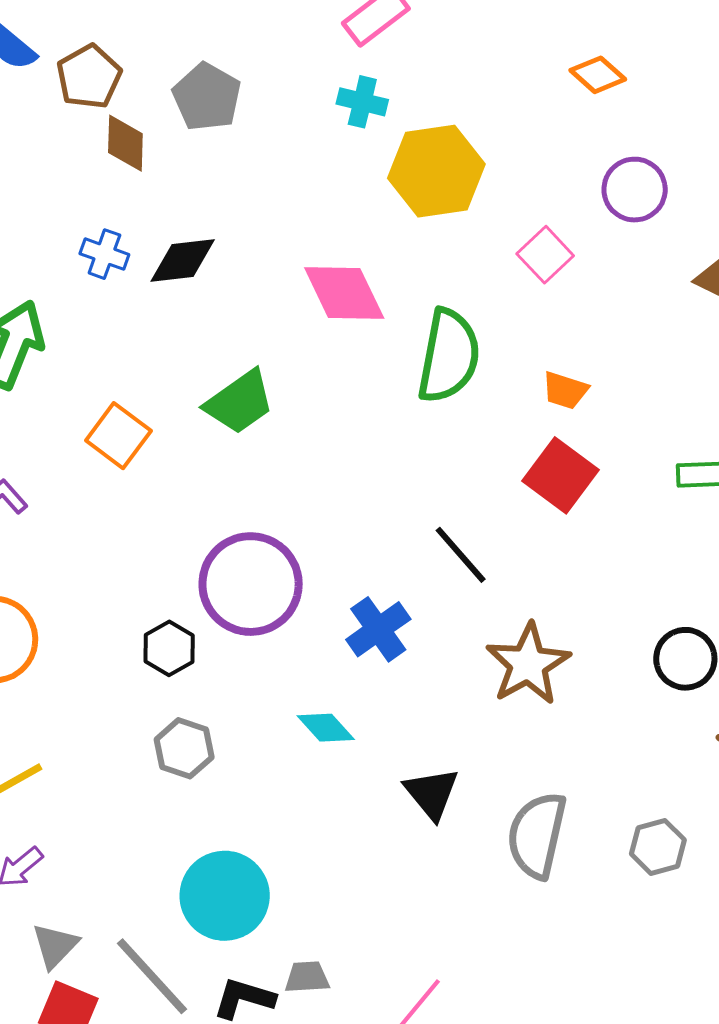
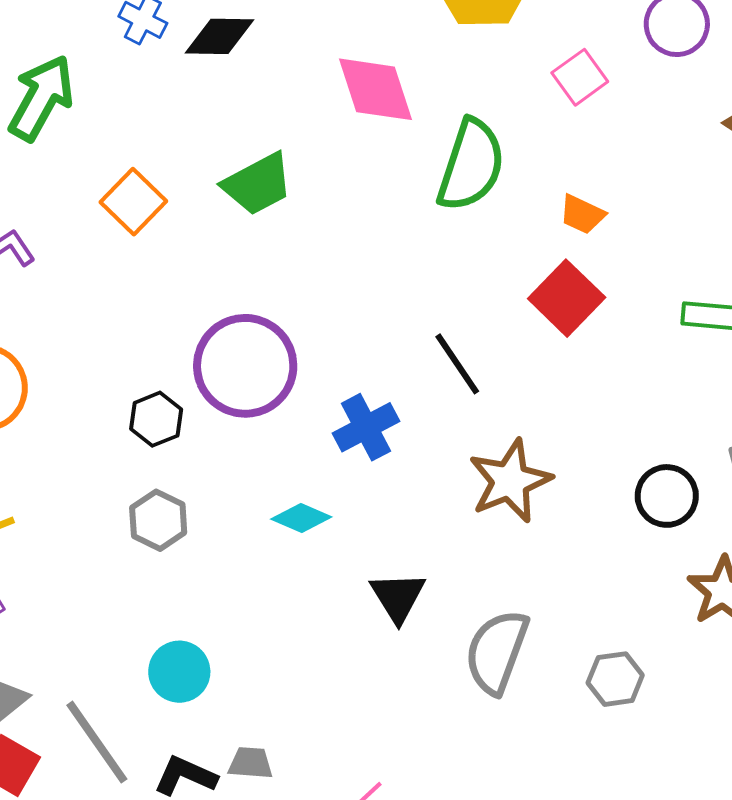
cyan diamond: (326, 728) -> (301, 518), turned -32
cyan circle: (225, 896) -> (179, 672), size x0.7

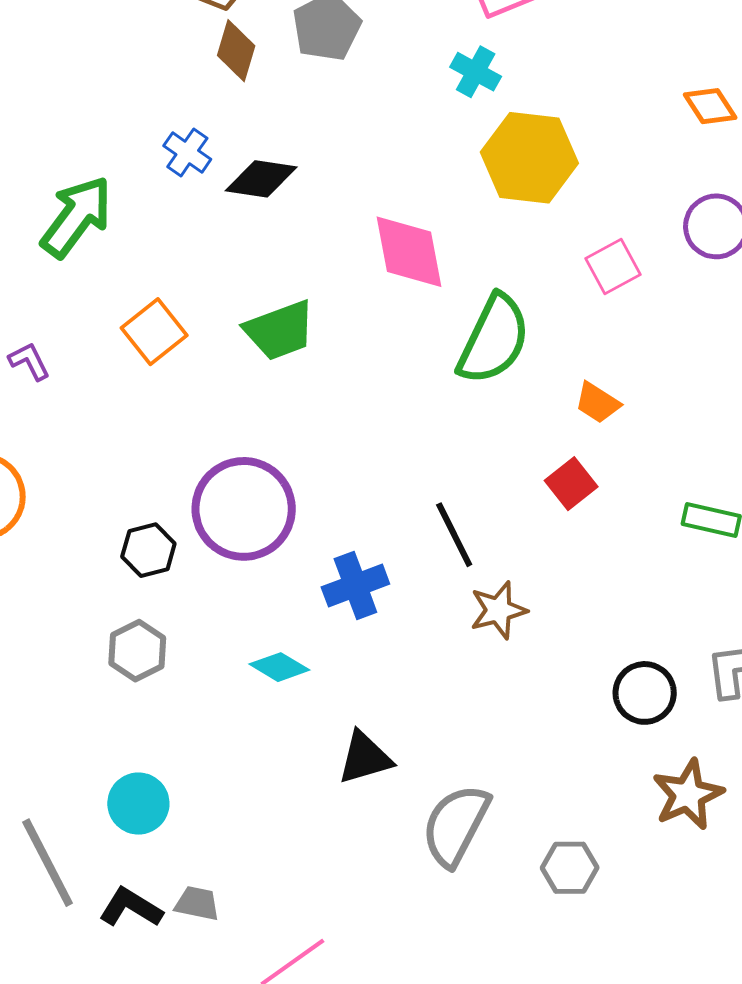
red square: (567, 298) -> (571, 484), size x0.7
brown star: (510, 481) -> (498, 610), moved, size x0.7
black triangle: (398, 597) -> (365, 758), turned 38

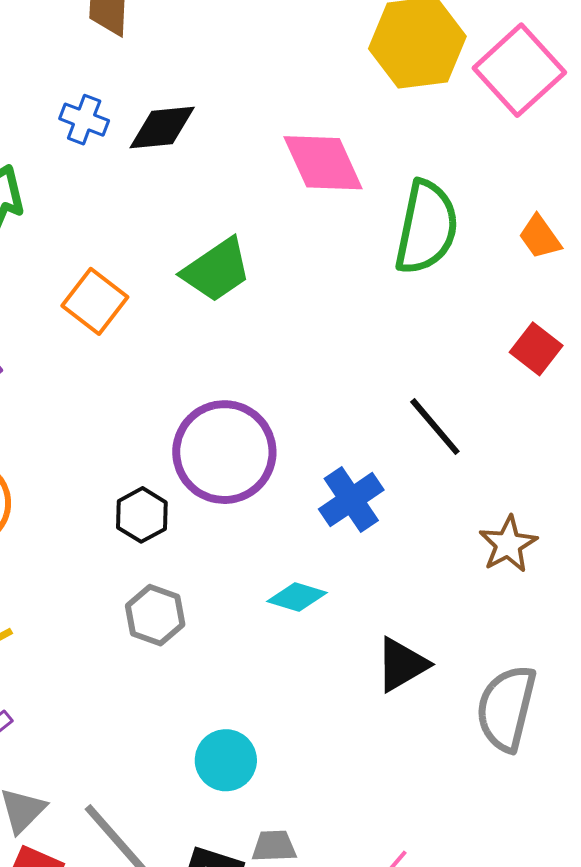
pink square: (613, 266) -> (519, 70), moved, size x1.6
orange trapezoid: (598, 403) -> (540, 237), moved, turned 36
brown star: (498, 610) -> (508, 544), moved
cyan circle: (138, 804) -> (226, 760), moved

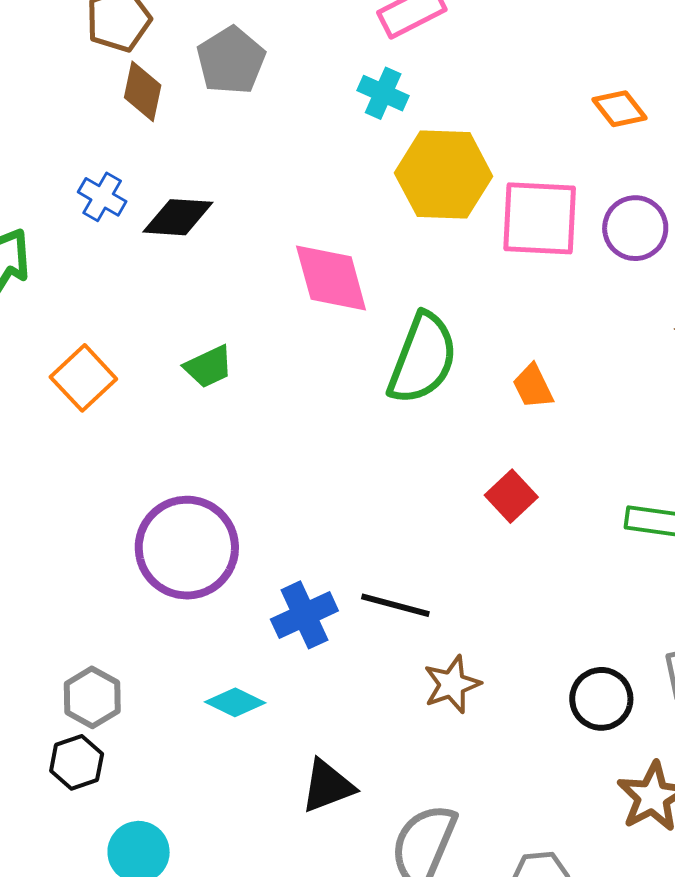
pink square: (519, 70) -> (540, 218), turned 36
green trapezoid: (217, 270) -> (209, 367), size x0.7
black line: (435, 427) -> (395, 605), moved, turned -44
black hexagon: (142, 515) -> (77, 762), moved

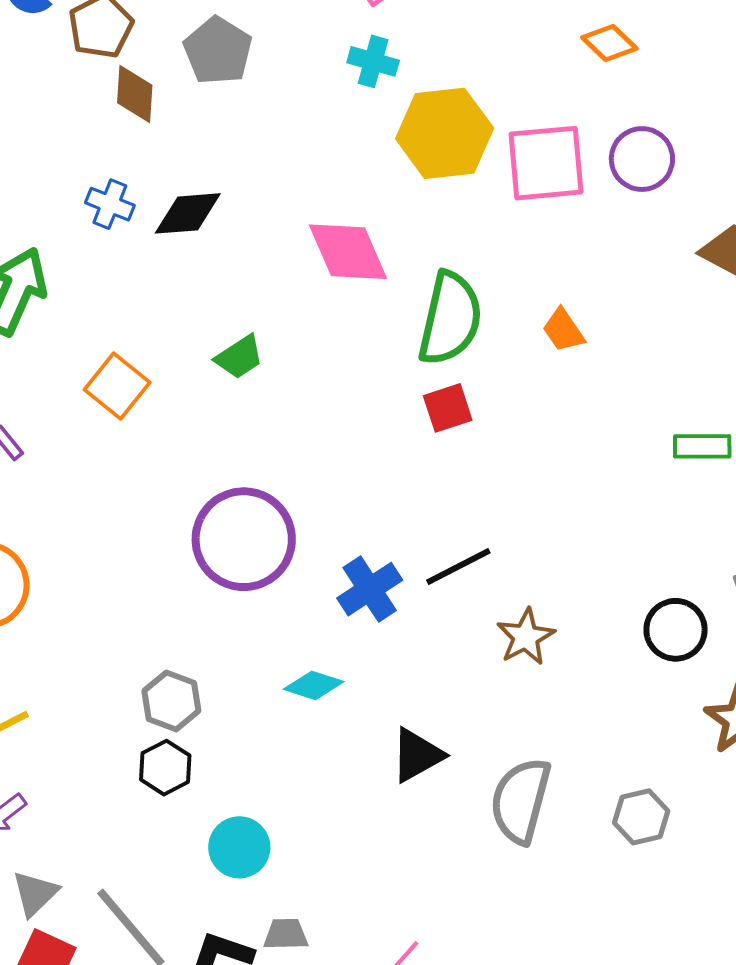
red square: (511, 496) -> (448, 408), moved, turned 33
black line: (395, 605) -> (458, 567), turned -34

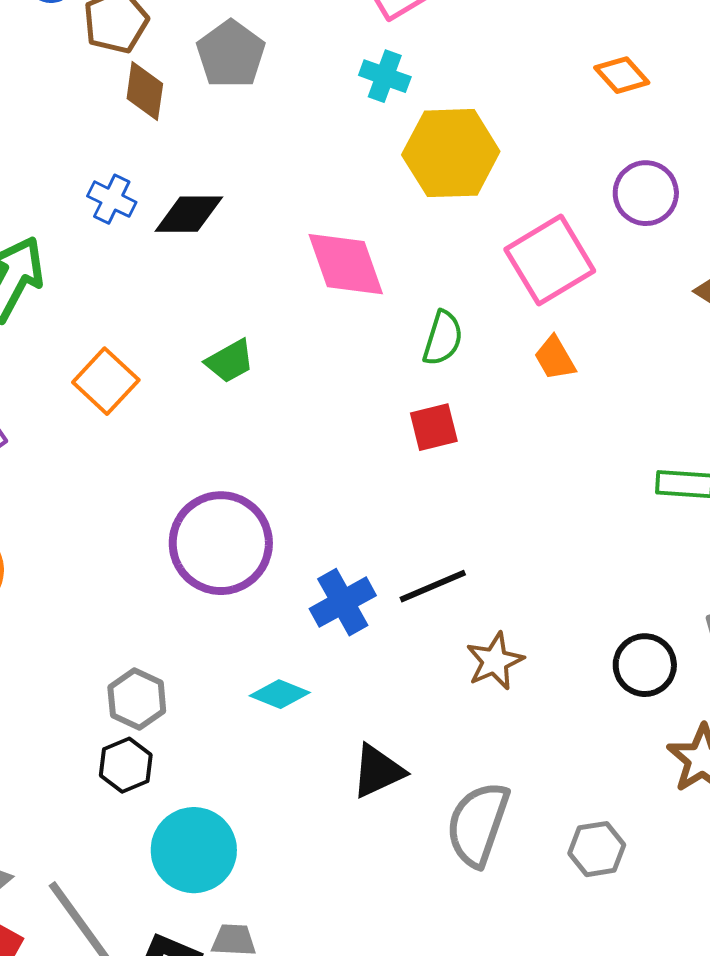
pink square: (546, 163) -> (550, 260), moved, turned -30
green semicircle: (450, 318) -> (443, 338), size x0.6
cyan circle: (239, 847) -> (194, 850), size x1.4

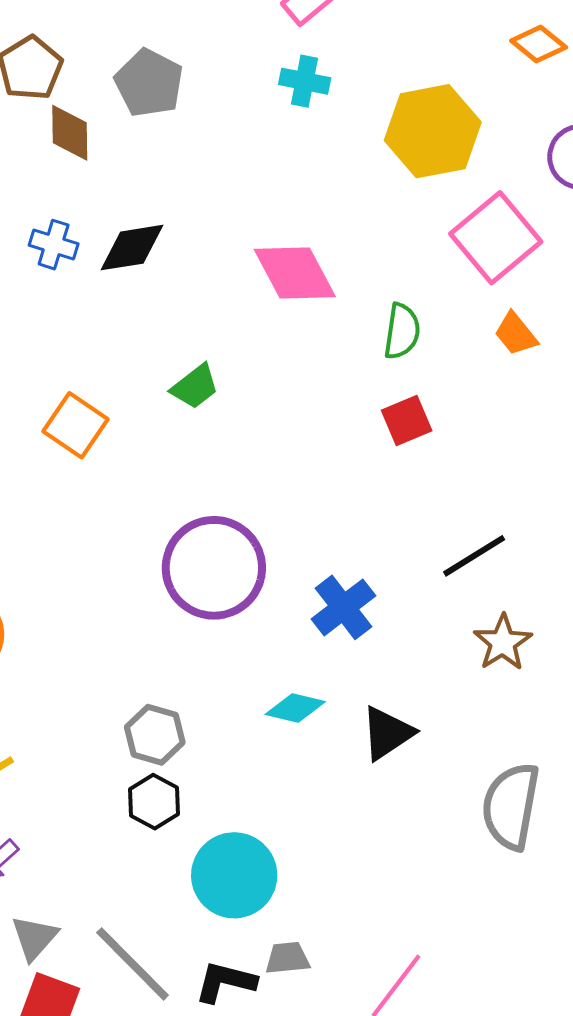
yellow hexagon: (451, 153) -> (433, 131), moved
black line: (433, 586) -> (474, 556), moved
black triangle: (378, 771) -> (387, 733), moved

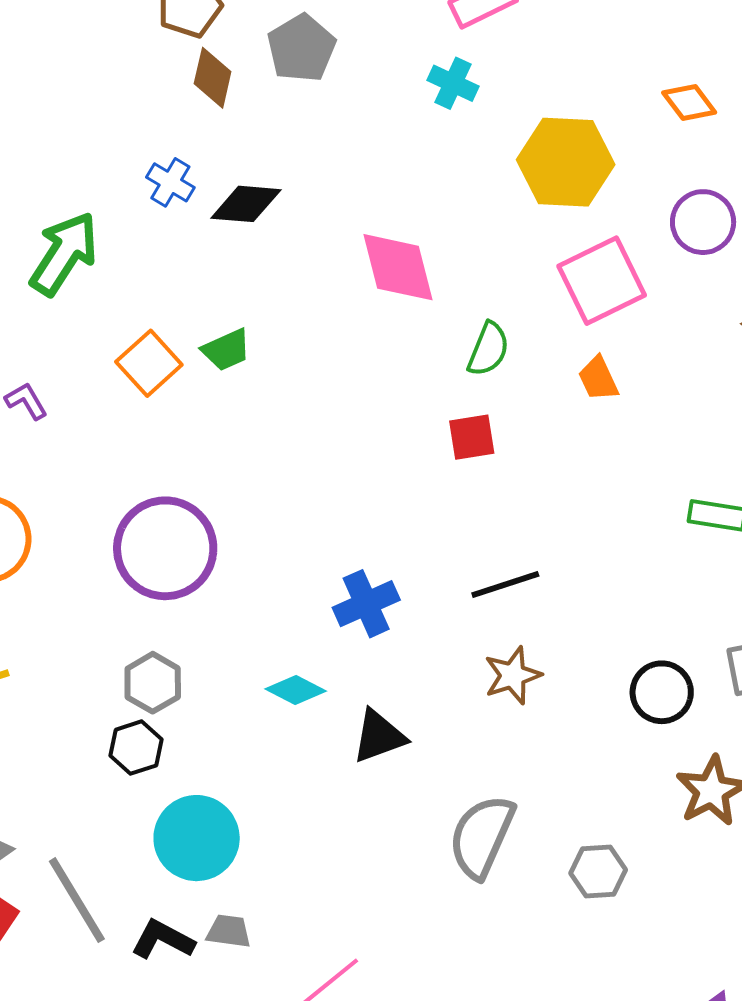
green trapezoid: (195, 387) -> (226, 350), moved
purple circle: (214, 568) -> (165, 548), moved

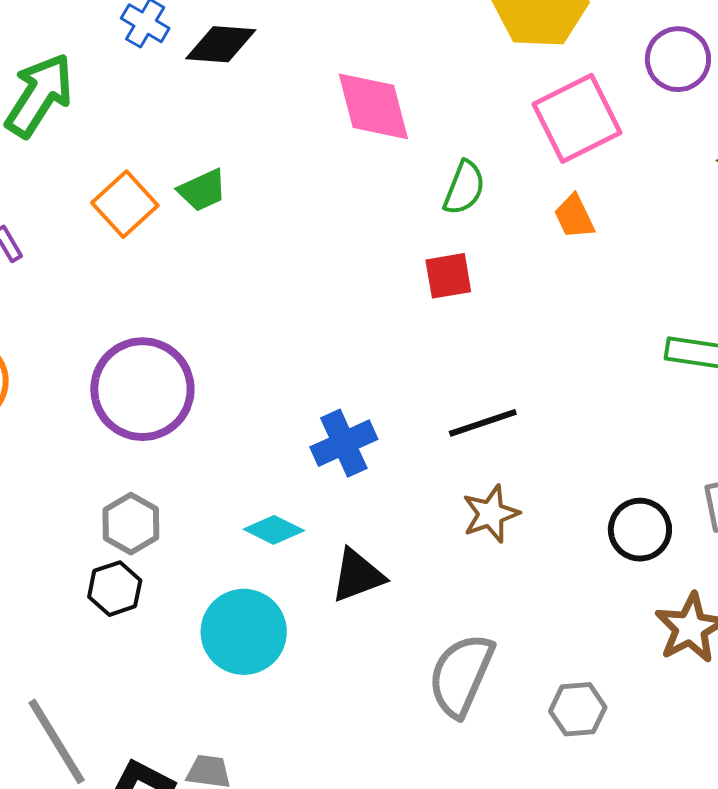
cyan circle: (197, 838) -> (244, 632), moved

